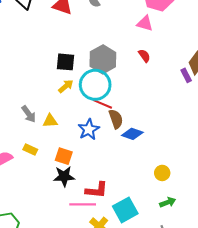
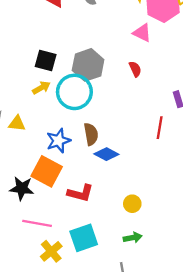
red line: (102, 104) -> (160, 128), moved, turned 66
orange square: (64, 156) -> (47, 171), moved, size x1.5
red L-shape: (97, 190) -> (80, 193), moved

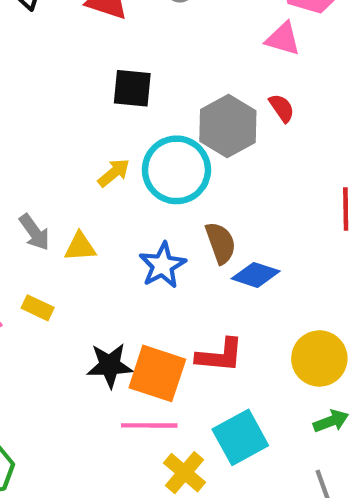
black square: (46, 60) -> (132, 88), moved
gray hexagon: (88, 65) -> (228, 126), moved
orange square: (47, 171) -> (157, 373), moved
yellow circle: (132, 204) -> (319, 358), size x1.6

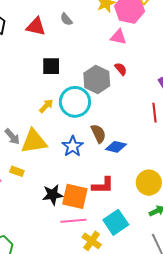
yellow triangle: (80, 247) -> (34, 141), size x1.8

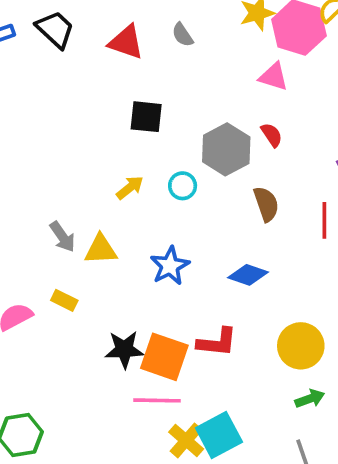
cyan circle: (75, 102) -> (183, 186), size x0.5
brown semicircle: (98, 134) -> (266, 204), moved
yellow triangle: (34, 141) -> (101, 249), size x0.7
cyan square: (116, 222) -> (219, 435), moved

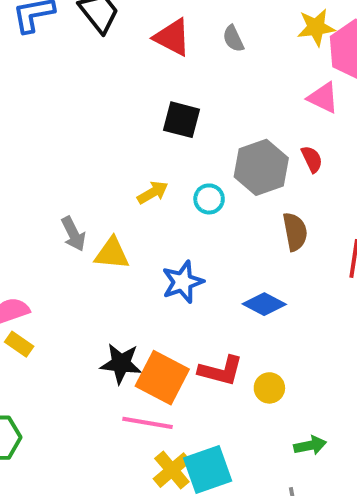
yellow rectangle: (64, 300) -> (19, 344), moved
yellow circle: (301, 346) -> (269, 388), moved, size x0.6

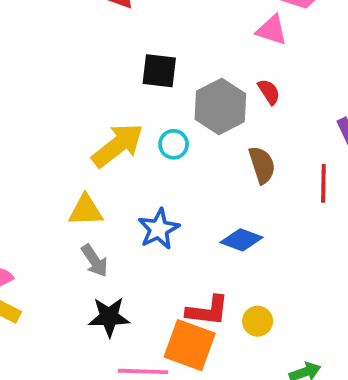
black square: (182, 120) -> (159, 71), moved
yellow arrow: (153, 192) -> (118, 145), size x1.8
gray arrow: (73, 234) -> (95, 261), moved
orange square: (162, 378) -> (190, 345), moved

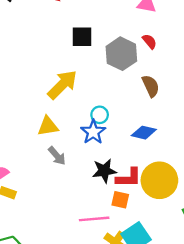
cyan circle: (174, 144) -> (100, 115), moved
black star: (109, 317) -> (104, 171), moved
yellow circle: (258, 321) -> (159, 180), size x2.0
orange square: (190, 345) -> (120, 200), size x0.6

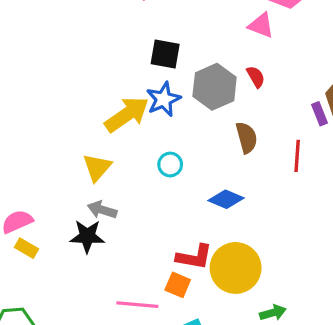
yellow triangle: (48, 126) -> (97, 167), turned -50
blue star: (93, 132) -> (163, 99), moved
gray arrow: (57, 156) -> (102, 210), turned 138
black star: (104, 171) -> (87, 236), moved

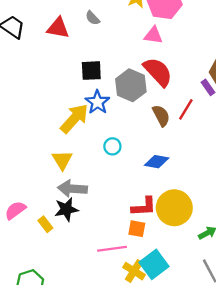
red semicircle: (256, 77) -> (158, 72), size x2.0
red line: (297, 156) -> (186, 109), moved, turned 40
gray arrow: (102, 210) -> (72, 189), size x1.4
yellow rectangle: (27, 248) -> (45, 224), moved, turned 35

